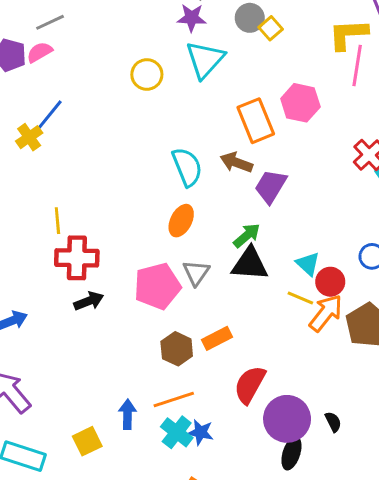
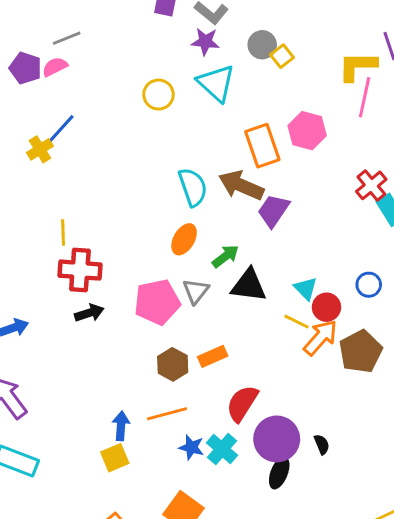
cyan triangle: (205, 60) -> (216, 83), turned -33
brown arrow: (236, 162) -> (241, 185), size x1.4
green arrow: (247, 235) -> (226, 256), moved
cyan cross: (177, 432) -> (222, 449), moved
yellow square: (87, 441) -> (115, 458), moved

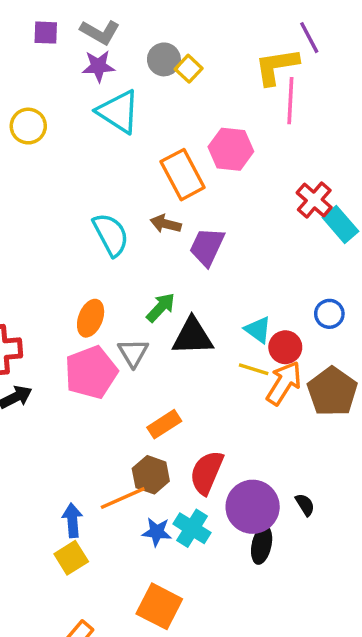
yellow circle: (159, 95) -> (28, 126), moved
brown arrow: (241, 185) -> (166, 224), size x0.6
orange ellipse: (184, 239) -> (91, 318), moved
brown hexagon: (173, 364) -> (151, 475), moved

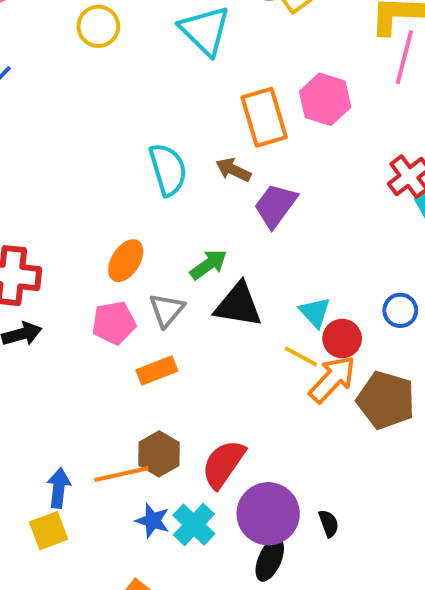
pink pentagon: (91, 372) -> (114, 323), size x0.7
brown pentagon: (332, 392) -> (386, 400), turned -30
orange rectangle: (164, 424) -> (157, 371), moved

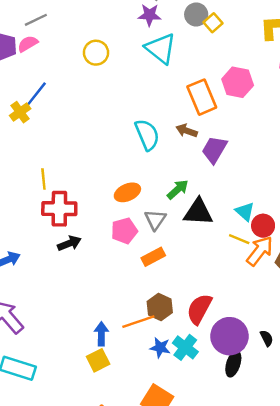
orange ellipse: (126, 261) -> (127, 192), turned 40

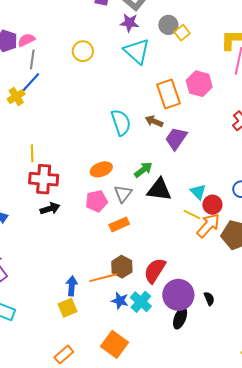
gray line: (36, 20) -> (32, 59), moved, turned -60

